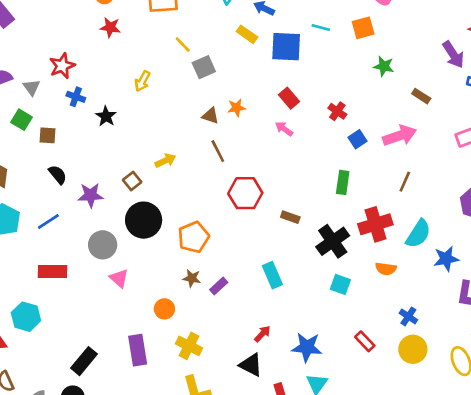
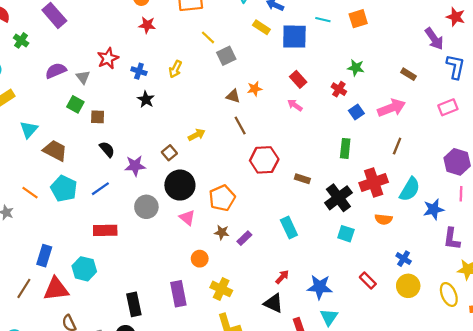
green star: (384, 66) -> (356, 68), moved
blue cross: (76, 97) -> (139, 71), moved
pink triangle: (119, 278) -> (187, 218), moved
black rectangle: (84, 361) -> (134, 304), turned -50

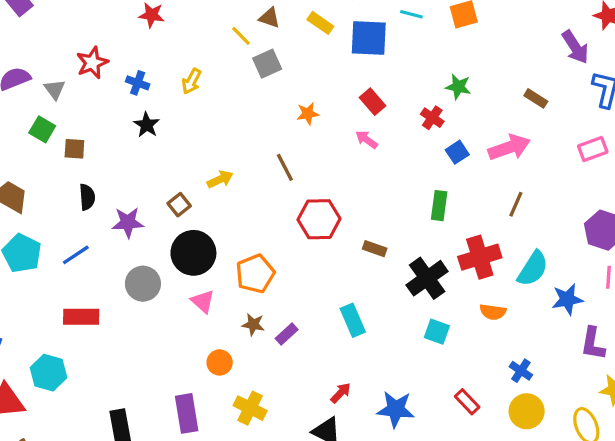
brown triangle: (233, 96) -> (269, 18), moved
black semicircle: (107, 149) -> (87, 197), turned 35

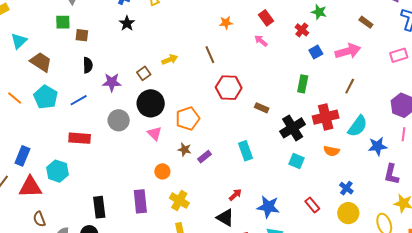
green square: (42, 129) -> (63, 22), turned -35

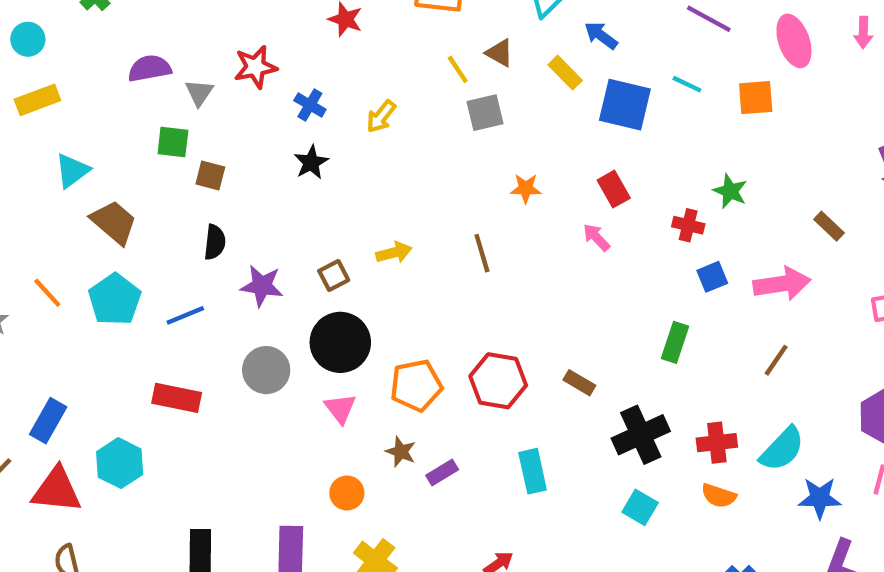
red cross: (302, 30) -> (688, 225), turned -32
red hexagon: (229, 88) -> (498, 381), moved
red cross: (326, 117) -> (717, 443), moved, size x0.7

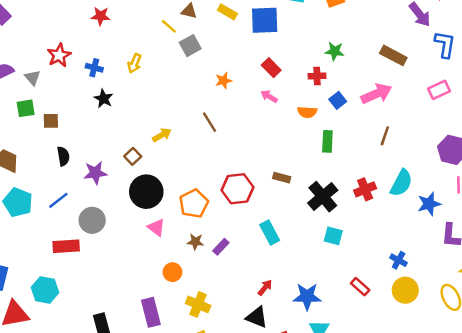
brown rectangle: (829, 226) -> (393, 55), size x1.5
gray circle: (266, 370) -> (92, 220), moved
orange semicircle: (719, 496) -> (307, 112), moved

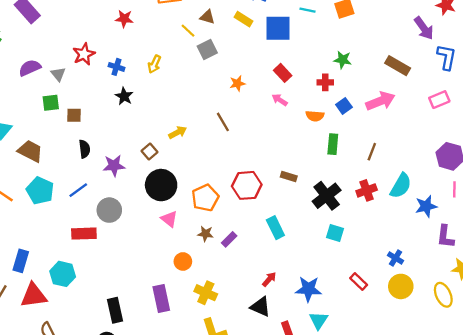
brown line: (385, 136) -> (372, 152), moved

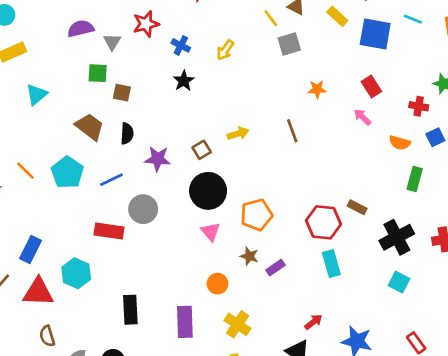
brown trapezoid: (30, 151) -> (90, 127), moved
red hexagon: (247, 185) -> (324, 222), moved
black rectangle: (115, 310) -> (130, 310), moved

